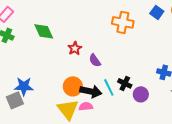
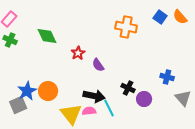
blue star: (24, 86) -> (27, 91), turned -30
orange circle: (73, 86) -> (48, 91), moved
cyan line: (109, 87) -> (109, 108), moved

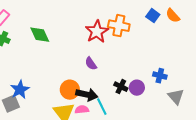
red star: (78, 53) -> (97, 32), moved, size x1.6
orange circle: (48, 91) -> (70, 90), moved
purple circle: (144, 99) -> (137, 88), moved

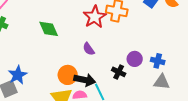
green diamond: (40, 35) -> (49, 29), moved
purple circle: (137, 88) -> (135, 59), moved
gray triangle: (176, 97) -> (162, 82), moved, turned -42

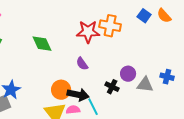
red star: (95, 17) -> (88, 32), turned 30
blue cross: (158, 61) -> (167, 77), moved
gray triangle: (162, 82) -> (145, 85), moved

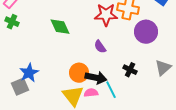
purple circle: (128, 74) -> (146, 32), moved, size x1.5
gray triangle: (145, 85) -> (163, 68), turned -48

